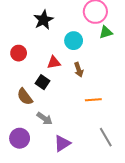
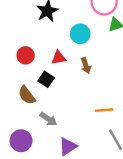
red circle: (19, 53) -> (26, 55), moved
orange line: (93, 100) -> (104, 110), moved

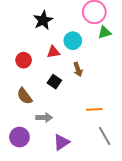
red triangle: (59, 58) -> (53, 52), moved
black square: (46, 79) -> (54, 82), moved
gray arrow: (48, 119) -> (44, 118), turned -35

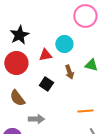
black star: (43, 20) -> (19, 35), moved
green triangle: (105, 32) -> (91, 65), moved, turned 32
red circle: (24, 60) -> (16, 63), size x1.5

